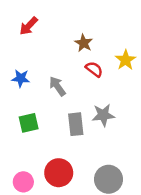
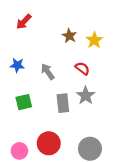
yellow star: (126, 60) -> (94, 40), moved
red semicircle: (94, 69) -> (82, 68), moved
gray star: (103, 115) -> (86, 96), turned -30

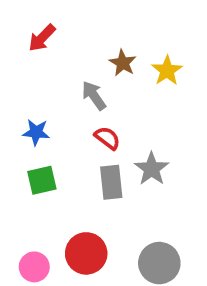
blue star: (17, 65) -> (36, 132), moved
red semicircle: (82, 68) -> (107, 138), moved
gray arrow: (48, 72) -> (94, 96), moved

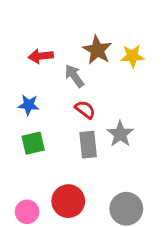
red arrow: (42, 38) -> (41, 56), moved, turned 40
brown star: (123, 63) -> (97, 50), size x1.4
yellow star: (167, 71) -> (132, 56), turned 30

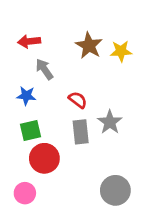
red arrow: (41, 56) -> (29, 41), moved
gray arrow: (74, 76) -> (44, 69), moved
red circle: (68, 201) -> (44, 158), moved

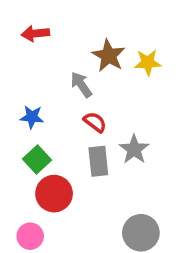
red arrow: (29, 41) -> (35, 33), moved
gray arrow: (44, 69) -> (81, 85), moved
green square: (30, 130) -> (37, 160), turned -30

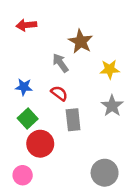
yellow star: (148, 62) -> (110, 69), moved
red semicircle: (95, 122) -> (59, 93), moved
gray star: (134, 149) -> (112, 106), moved

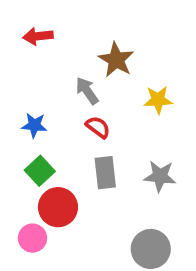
red semicircle: (59, 93) -> (98, 127), moved
gray star: (112, 106) -> (160, 176), moved, turned -30
pink circle: (23, 175) -> (33, 238), moved

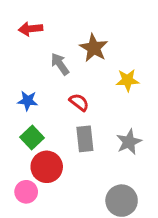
gray arrow: (87, 91) -> (60, 64), moved
gray star: (160, 176) -> (129, 142), turned -30

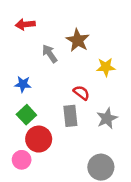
red semicircle: (79, 102) -> (81, 93), moved

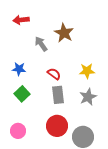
yellow star: (106, 67) -> (87, 71), moved
red semicircle: (81, 93) -> (54, 74), moved
red circle: (39, 139) -> (57, 126), moved

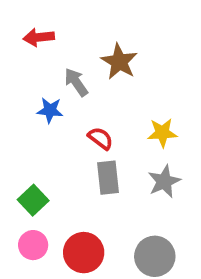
blue star: (19, 69) -> (50, 110), moved
green square: (22, 94) -> (33, 200), moved
red circle: (57, 126) -> (84, 253), moved

